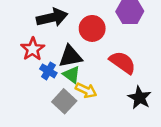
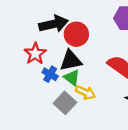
red circle: (92, 28) -> (76, 34), moved

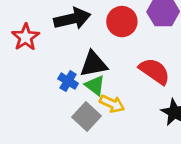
red circle: (76, 34) -> (122, 22), moved
red star: (35, 54) -> (26, 37), moved

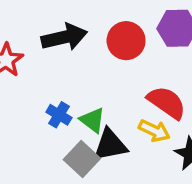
black triangle: (94, 64) -> (110, 145), moved
yellow arrow: (112, 104) -> (154, 131), moved

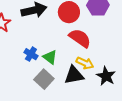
red semicircle: (167, 102) -> (80, 38), moved
black triangle: (110, 145) -> (74, 75), moved

